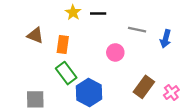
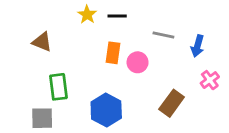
orange rectangle: (63, 44) -> (113, 53), moved
green rectangle: (66, 73) -> (58, 87), moved, turned 30
pink cross: (171, 93) -> (210, 80), moved

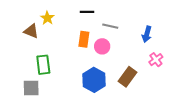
yellow star: (87, 15) -> (47, 18), moved
gray line: (163, 35) -> (110, 26), moved
blue hexagon: (106, 110) -> (94, 80), moved

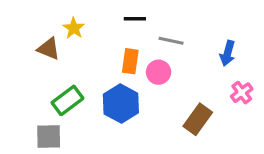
green rectangle: (43, 65) -> (67, 100), turned 60
blue hexagon: (94, 80) -> (121, 104), moved

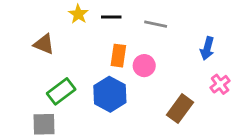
black line: (135, 19) -> (111, 17), moved
yellow star: (74, 28) -> (78, 14), moved
gray line: (171, 41) -> (156, 24), moved

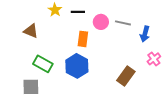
gray line: (156, 24) -> (123, 23), moved
pink circle: (144, 66) -> (101, 22), moved
green rectangle: (61, 91) -> (43, 64), turned 66

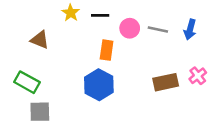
blue arrow: (145, 34) -> (190, 30), moved
green rectangle: (43, 64) -> (27, 82), moved
brown rectangle: (126, 76) -> (166, 82), moved, turned 42

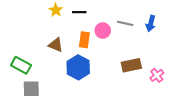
pink circle: (130, 28) -> (103, 31), moved
brown triangle: (40, 40) -> (56, 45), moved
pink cross: (198, 76) -> (157, 75), moved

